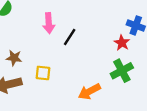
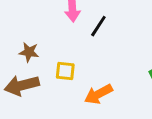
orange arrow: (89, 92) -> (98, 94), moved

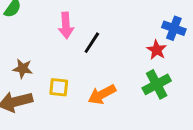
orange arrow: (98, 94) -> (102, 94), moved

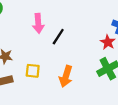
orange arrow: (102, 94) -> (66, 76), turned -45

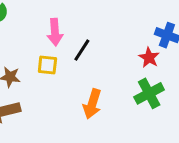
yellow square: (33, 71) -> (47, 65), moved

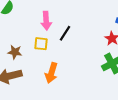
orange arrow: (92, 104) -> (51, 73), moved

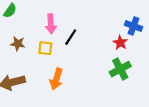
brown star: (15, 52) -> (18, 44), moved

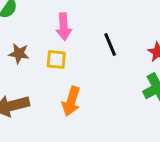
black line: (71, 37) -> (110, 45), moved, turned -56

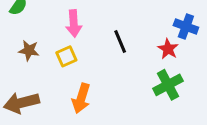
yellow square: (56, 59) -> (66, 56), turned -30

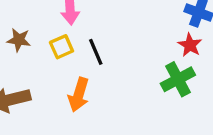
black line: (120, 41) -> (96, 52), moved
red star: (168, 49) -> (190, 45), moved

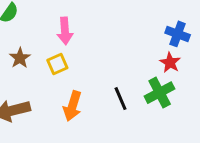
brown star: (19, 40) -> (20, 58), turned 30
black line: (96, 52) -> (120, 99), moved

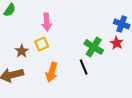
brown star: (20, 58) -> (22, 51), moved
green cross: (160, 93) -> (94, 47), moved, turned -30

